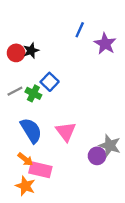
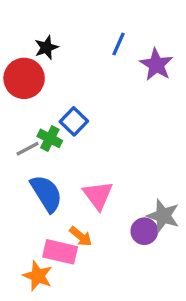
black star: (31, 51) -> (46, 47), moved
red circle: (16, 53) -> (24, 78), size x1.5
gray line: (15, 91) -> (27, 149), moved
orange arrow: (25, 159) -> (81, 236), moved

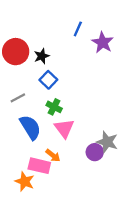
black star: (46, 47) -> (42, 56), moved
green cross: (50, 138) -> (54, 107), moved

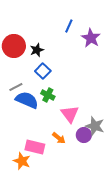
blue semicircle: (30, 127) -> (27, 100), moved, turned -35
pink triangle: (64, 128) -> (70, 114), moved
orange arrow: (53, 155) -> (59, 138), moved

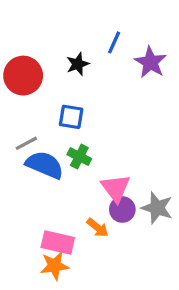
black star: (37, 50) -> (78, 64), moved
blue square: (43, 71) -> (71, 117), turned -35
purple circle: (84, 135) -> (122, 209), moved
orange star: (22, 161) -> (55, 266), moved, turned -30

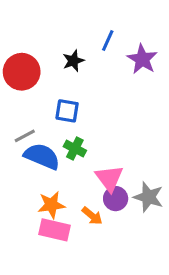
orange star: (55, 266) -> (51, 205), moved

